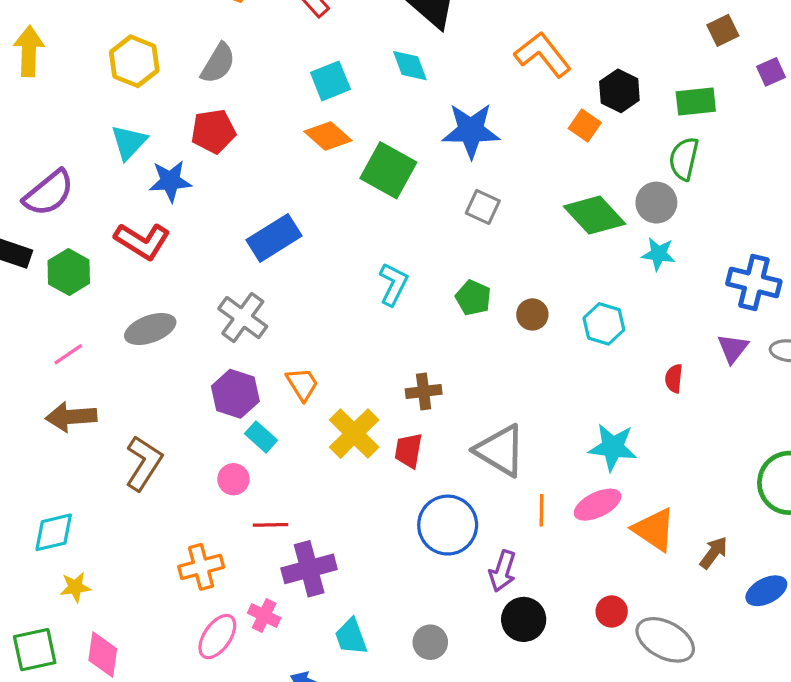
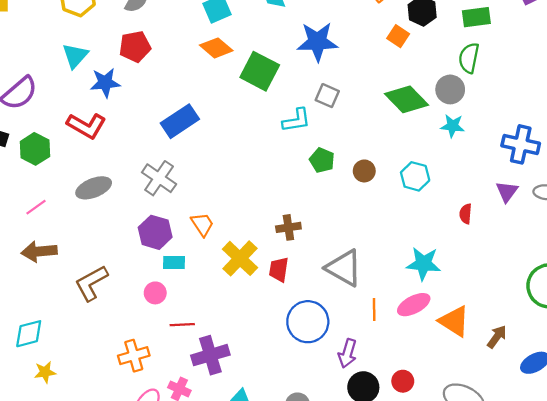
cyan L-shape: (393, 284) -> (296, 120), moved, turned 56
cyan rectangle: (261, 437) -> (174, 262), turned -40
brown L-shape: (144, 463) -> (91, 283), turned -150
red circle: (612, 611) -> (403, 381), moved

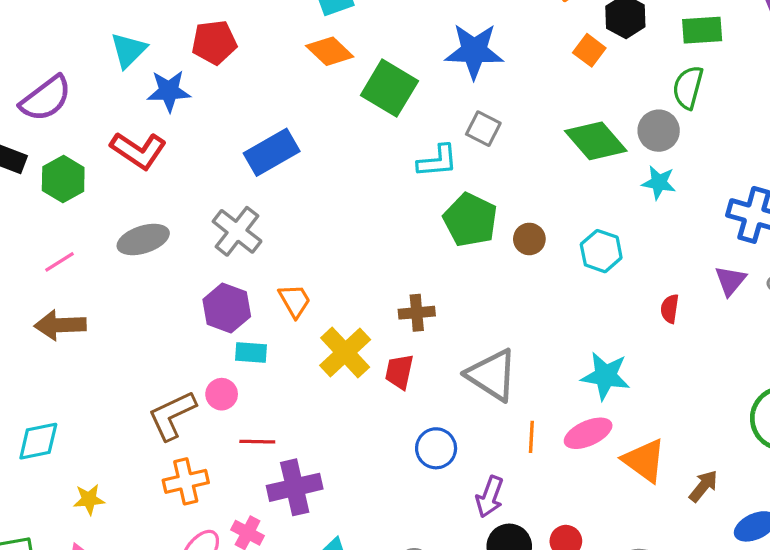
green pentagon: (322, 160) -> (470, 220), size x1.5
brown L-shape: (91, 283) -> (172, 415), moved
blue circle: (308, 322) -> (436, 448), size x0.7
yellow star: (45, 372) -> (89, 499), moved

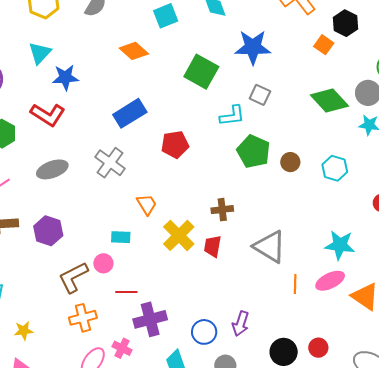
red pentagon: (214, 42) -> (175, 144), moved
orange diamond: (330, 51) -> (134, 51), moved
purple hexagon: (227, 308) -> (48, 231), moved
blue circle: (436, 448) -> (204, 332), moved
purple arrow: (490, 497) -> (241, 324), moved

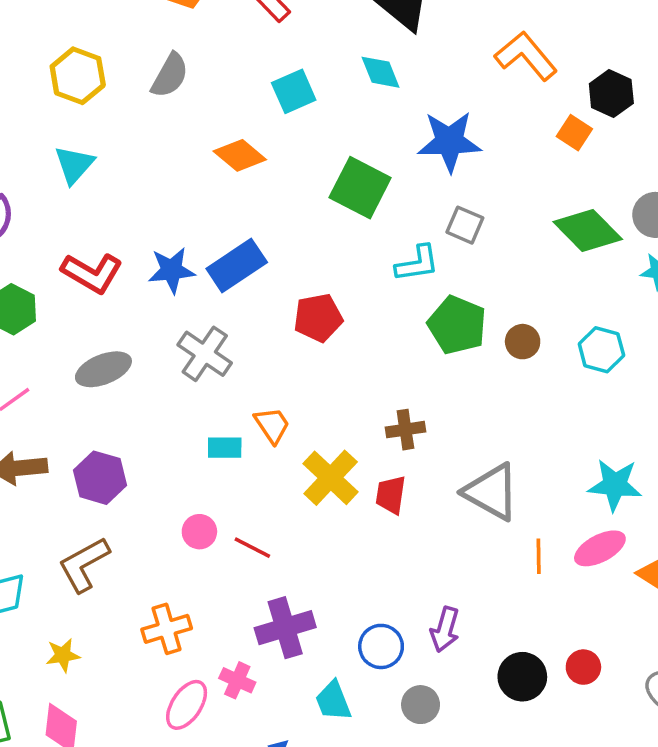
blue star: (65, 77) -> (172, 270), moved
cyan rectangle: (121, 237) -> (225, 448), moved
brown L-shape: (73, 277) -> (84, 564), moved
red line: (126, 292) -> (252, 548), moved, turned 30

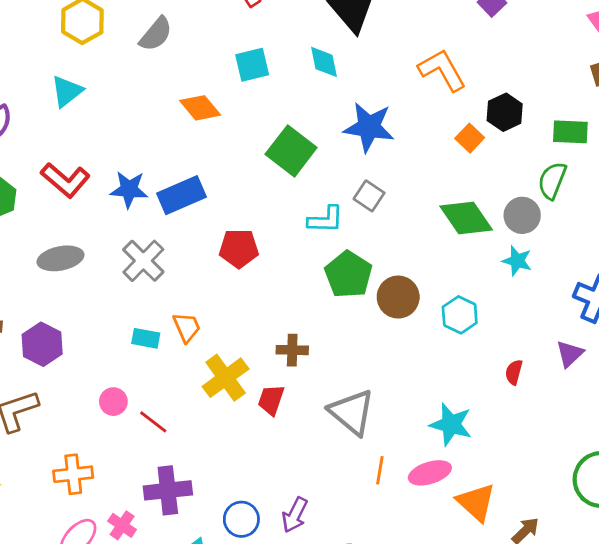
brown circle: (523, 342) -> (398, 297), size x1.5

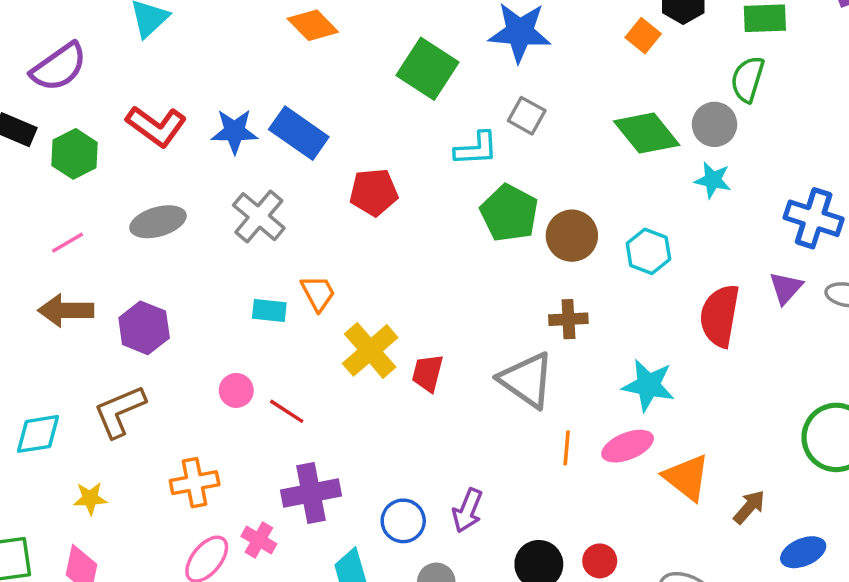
blue rectangle: (182, 195) -> (299, 133), turned 63
brown cross: (292, 350) -> (568, 319), moved
red semicircle: (514, 372) -> (720, 316), size x2.0

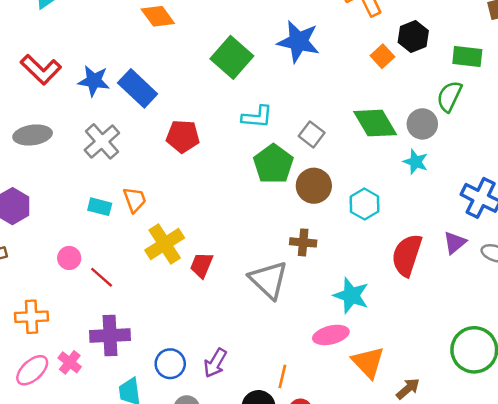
gray square: (527, 116) -> (312, 134), moved
orange line: (567, 448) -> (282, 376), moved

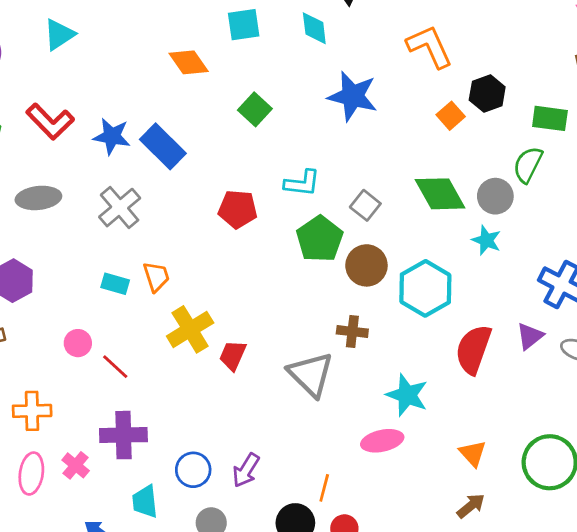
green square: (232, 57) -> (255, 109), moved, size x0.7
red pentagon: (183, 136) -> (238, 209), moved
cyan hexagon: (365, 204) -> (425, 288), size x1.5
orange triangle: (368, 362) -> (473, 453), moved, size x0.7
pink ellipse: (32, 370) -> (31, 474), turned -40

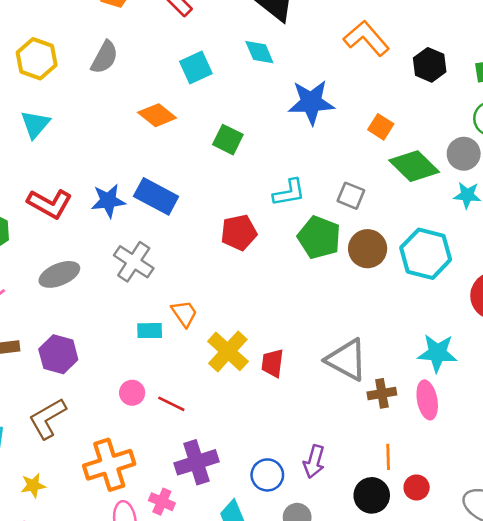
orange square: (451, 116) -> (381, 127), moved
brown cross: (352, 331) -> (382, 393), moved
orange cross: (32, 411) -> (109, 465), size x1.4
pink ellipse: (382, 441) -> (427, 400), turned -72

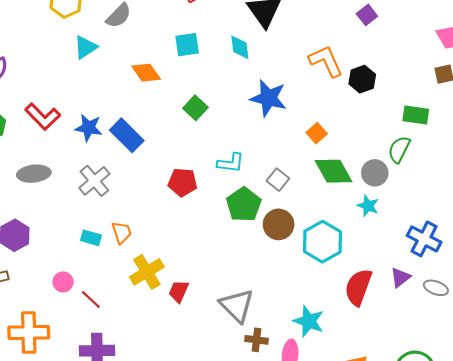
black hexagon: (430, 65) -> (362, 79), moved
cyan triangle: (35, 124) -> (85, 47), moved

